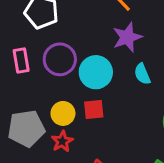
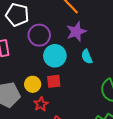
purple circle: (60, 59) -> (39, 35), moved
red star: (62, 141) -> (41, 104), moved

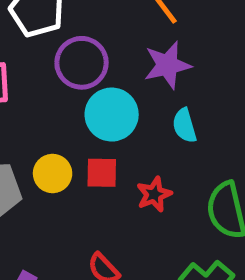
red star: (41, 104) -> (154, 194), moved

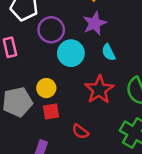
red square: (102, 173) -> (51, 112), moved
red star: (154, 194) -> (99, 90), size x1.6

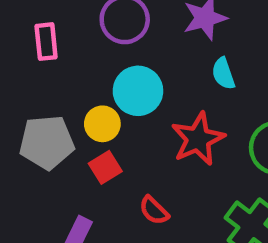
cyan circle: (71, 53) -> (138, 91), moved
red square: (51, 112) -> (105, 167), turned -30

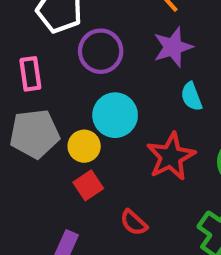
gray pentagon: (47, 142) -> (35, 134), moved

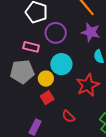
purple star: (173, 47) -> (91, 32), turned 30
pink rectangle: (30, 74) -> (31, 47), moved, turned -70

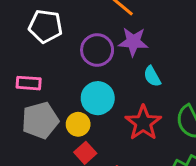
purple circle: (56, 33) -> (97, 50), moved
pink rectangle: (31, 47) -> (29, 83), moved

